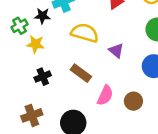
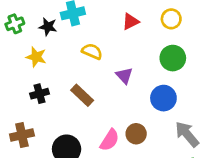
green cross: (20, 26) -> (15, 24), moved
yellow semicircle: (85, 33) -> (92, 51), size x0.7
pink semicircle: (105, 95) -> (110, 140), moved

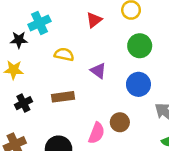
brown rectangle: (82, 95) -> (63, 97), turned -40

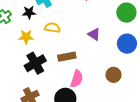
yellow semicircle: (64, 54) -> (52, 28), moved
black cross: (23, 103) -> (35, 63), size x1.5
pink semicircle: (97, 133) -> (77, 79), moved

